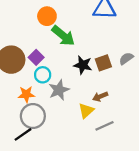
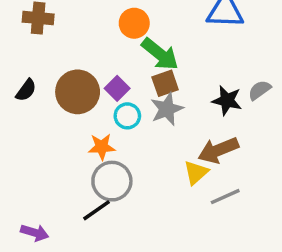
brown square: (103, 63) -> (165, 83), moved
black star: (83, 65) -> (227, 100), moved
gray star: (59, 90) -> (167, 109), moved
brown arrow: (100, 97) -> (218, 150), size x1.6

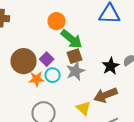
black star: (227, 100) -> (111, 66), turned 30
orange star: (102, 147) -> (37, 79), moved
yellow triangle: (196, 173) -> (84, 108), moved, turned -35

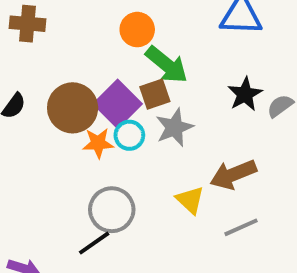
brown square: (75, 56) -> (155, 94), moved
purple square: (47, 59) -> (118, 104), size x1.6
black star: (111, 66) -> (245, 94), moved

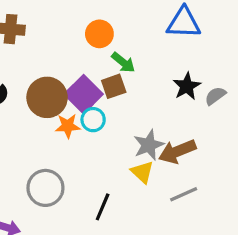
green arrow: (167, 65) -> (123, 62), size x0.7
gray star: (174, 127) -> (149, 145), moved
gray circle: (112, 210) -> (45, 188), moved
black line: (94, 243) -> (103, 207), moved, turned -32

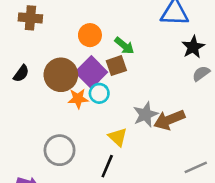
orange circle: (99, 34) -> (90, 35), moved
black star: (187, 86) -> (193, 47), moved
yellow triangle: (142, 172) -> (118, 137), moved
gray line: (184, 194) -> (196, 167), moved

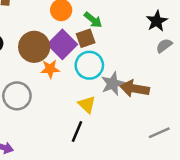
cyan circle: (99, 93) -> (89, 65), moved, size x1.5
brown arrow: (169, 120) -> (135, 89), turned 32
gray circle: (60, 150) -> (17, 96), moved

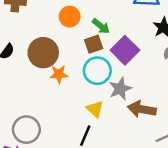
purple square: (62, 44) -> (125, 50), moved
brown arrow: (135, 89) -> (142, 109), moved
gray circle: (17, 96) -> (26, 130), moved

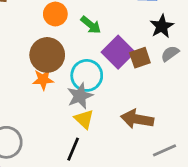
brown square: (94, 44) -> (140, 58), moved
brown circle: (43, 53) -> (47, 55), moved
gray star: (120, 89) -> (80, 96), moved

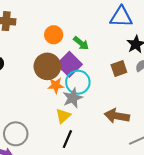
purple square: (118, 52) -> (69, 64), moved
orange star: (43, 80) -> (56, 85), moved
yellow triangle: (84, 119) -> (63, 116), moved, turned 35

